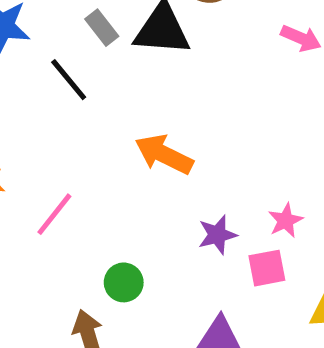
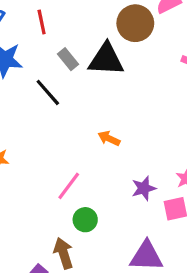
orange arrow: (164, 154) -> (109, 138), size x0.6
pink line: (54, 214) -> (69, 186), moved

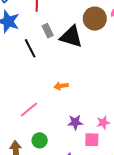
orange arrow: (109, 138) -> (61, 86), turned -48
green circle: (85, 220) -> (40, 140), moved

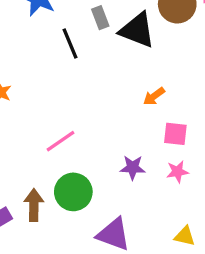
orange arrow: (61, 86) -> (154, 96), moved, turned -32
green circle: (40, 140) -> (73, 192), size x1.5
pink square: (92, 140) -> (175, 134), moved

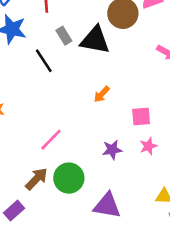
orange arrow: (154, 96) -> (102, 94), moved
brown arrow: (34, 205) -> (36, 179), moved, turned 55

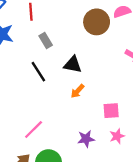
black triangle: (95, 40) -> (73, 64), moved, size x0.7
black line: (44, 61) -> (38, 72), moved

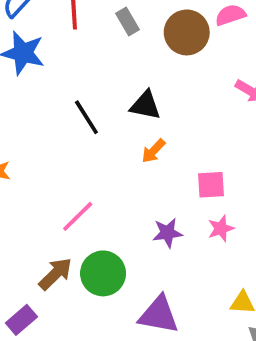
gray rectangle: (46, 40) -> (128, 22), moved

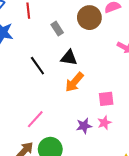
gray rectangle: (128, 22) -> (57, 29), moved
orange arrow: (153, 151) -> (74, 82), size x1.5
pink star: (221, 229) -> (104, 123), moved

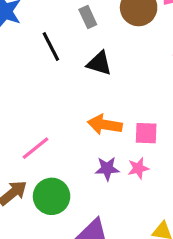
black line: (37, 66) -> (51, 47), moved
orange arrow: (74, 82) -> (105, 125), moved, turned 50

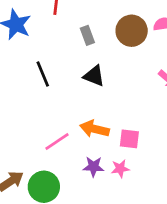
black line: (51, 47) -> (43, 74), moved
pink line: (36, 148) -> (57, 141), moved

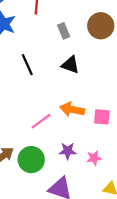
purple star: (93, 167) -> (68, 151), moved
pink star: (120, 169) -> (94, 158), moved

